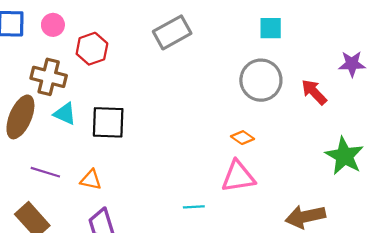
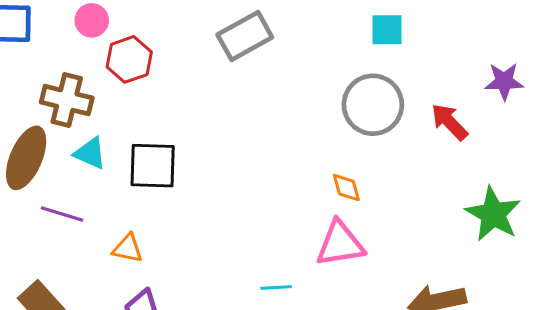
pink circle: (53, 25) -> (92, 20), moved
orange diamond: (243, 138) -> (346, 188), turned 40
purple line: (45, 172) -> (62, 214), moved

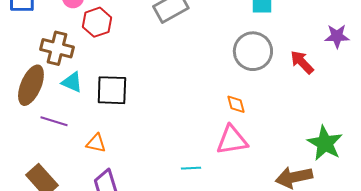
green star: (493, 214) -> (325, 143), moved

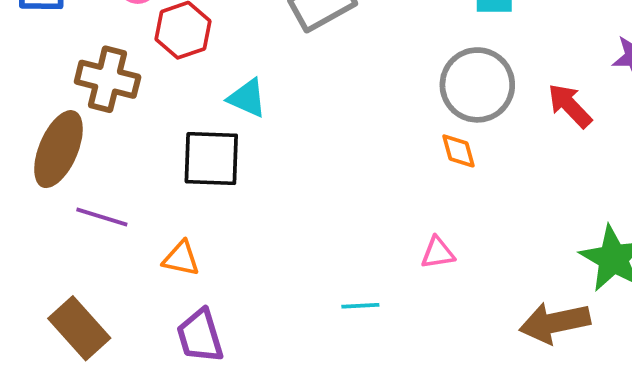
cyan triangle: (72, 82) -> (247, 98), moved
orange diamond: (236, 104) -> (458, 151), moved
pink triangle: (232, 140) -> (438, 253), size x0.6

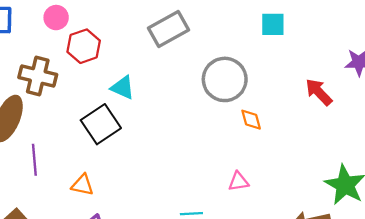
gray circle: (477, 85) -> (225, 79), moved
black square: (211, 158) -> (101, 124), turned -36
purple line: (102, 217) -> (34, 160), turned 68

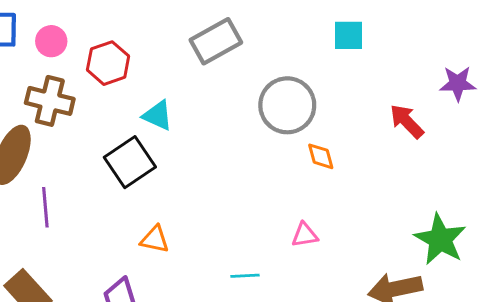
pink circle: (56, 18) -> (51, 41), moved
orange triangle: (82, 185) -> (155, 239), moved

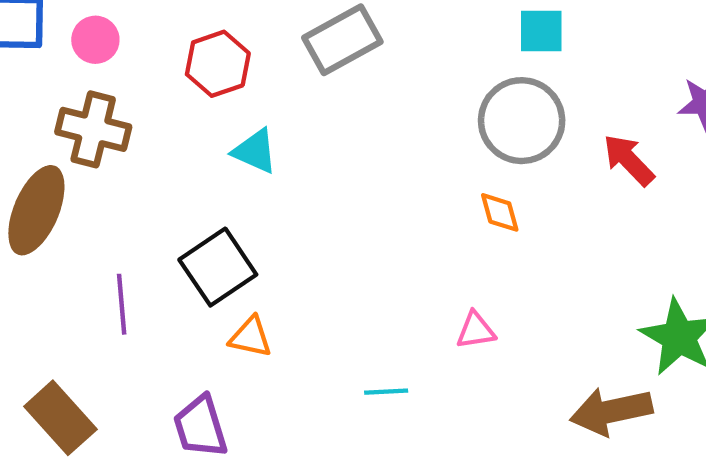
red hexagon: (108, 63) -> (218, 64), moved
gray circle: (287, 105) -> (522, 121), moved
black square: (130, 162) -> (218, 267), moved
purple line: (45, 207) -> (122, 304), moved

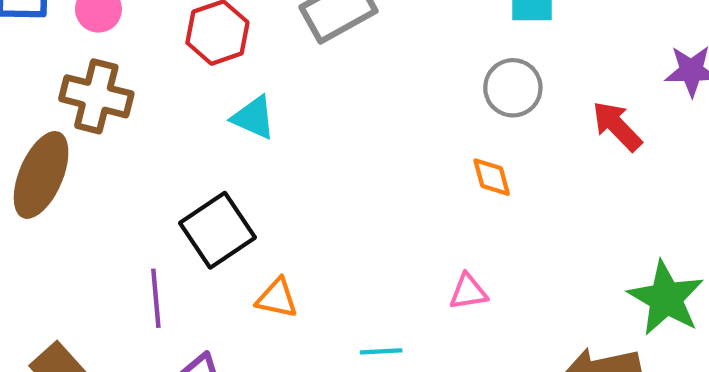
gray circle: (522, 121) -> (513, 88), size x0.7
purple line: (122, 304) -> (156, 298), moved
orange triangle: (251, 337) -> (277, 298), moved

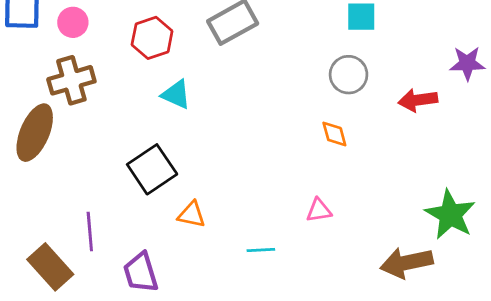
brown cross: (96, 96) -> (71, 80), turned -30
red arrow: (617, 126) -> (418, 100), turned -54
purple line: (156, 298) -> (90, 232), moved

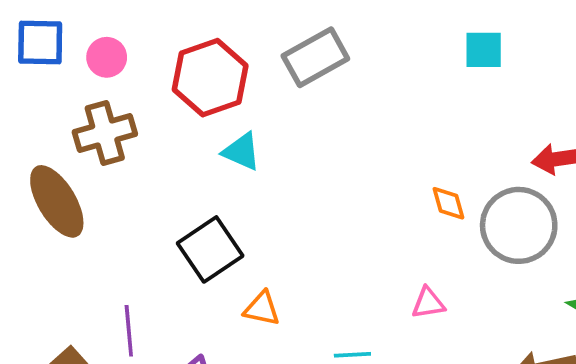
red hexagon: (152, 38) -> (210, 78), size x1.4
gray circle: (349, 75) -> (519, 225), moved, size x1.5
brown ellipse: (35, 133) -> (57, 201), turned -54

